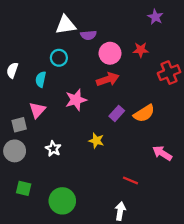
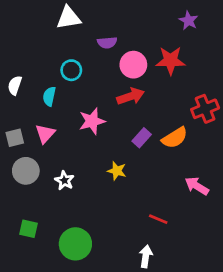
white triangle: (66, 25) -> (69, 18), moved
red star: (141, 50) -> (171, 61), size x1.5
red cross: (169, 73) -> (205, 109), moved
gray square: (19, 125) -> (15, 138), moved
gray circle: (15, 151) -> (26, 171), moved

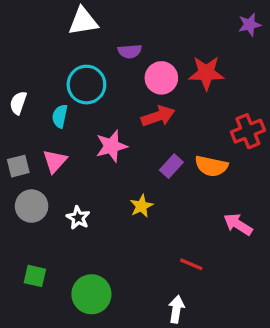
purple star: (188, 21) -> (250, 25), moved, turned 30
cyan circle: (71, 70) -> (86, 85), size x1.5
orange semicircle: (175, 138) -> (211, 166), turned 44
yellow star: (117, 171) -> (141, 206), turned 30

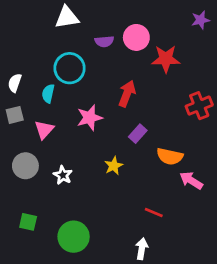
pink circle: (161, 78) -> (136, 37), moved
red arrow: (158, 116) -> (127, 94), turned -50
gray square: (18, 166) -> (15, 115), moved
orange semicircle: (211, 166) -> (170, 156), moved

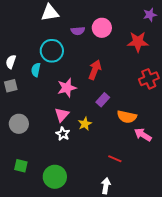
red star: (166, 59) -> (138, 42), moved
pink triangle: (44, 130) -> (62, 115), moved
white star: (63, 175) -> (63, 134), moved

